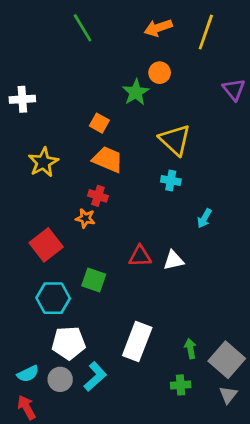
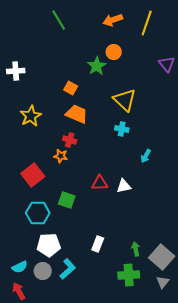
white rectangle: (137, 342) -> (98, 244), size x0.6
green cross: (181, 385) -> (129, 275), size x1.5

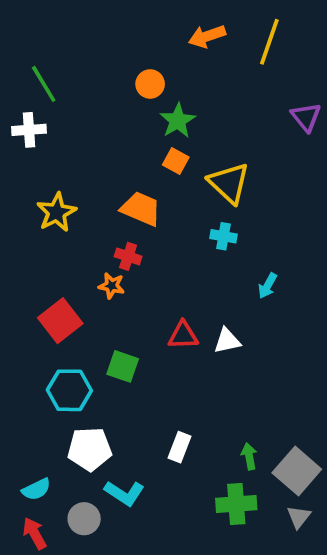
green line: (59, 20) -> (44, 84), moved
orange circle: (114, 52) -> (150, 84), moved
orange square: (71, 88) -> (176, 161), moved
cyan L-shape: (68, 269) -> (124, 493), turned 75
gray circle: (43, 271) -> (84, 519), moved

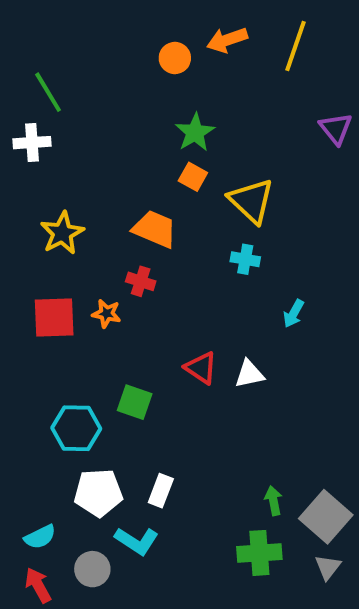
orange circle: (150, 84) -> (175, 58), moved
orange star: (112, 286) -> (106, 314), moved
red square: (60, 321) -> (54, 318), moved, turned 36
red triangle: (183, 335) -> (201, 368), turned 36
white rectangle: (179, 447) -> (161, 491), moved

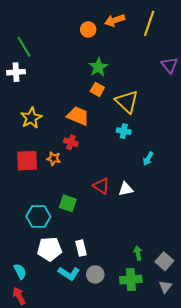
white rectangle: (161, 491) -> (81, 248), turned -35
gray square: (326, 517) -> (164, 261), size x0.7
cyan semicircle: (40, 537) -> (20, 271), turned -91
gray circle: (92, 569) -> (95, 274), moved

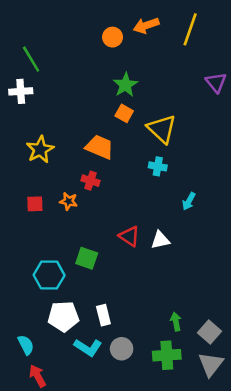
red square: (27, 161) -> (35, 204), size x0.6
gray triangle: (165, 287) -> (211, 364), size x1.5
red arrow: (19, 296) -> (38, 376), moved

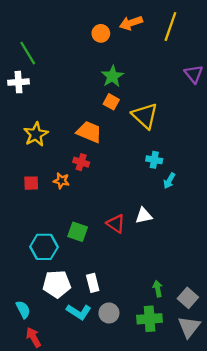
cyan cross: (158, 166) -> (154, 160), moved
red triangle: (129, 236) -> (116, 224), moved

